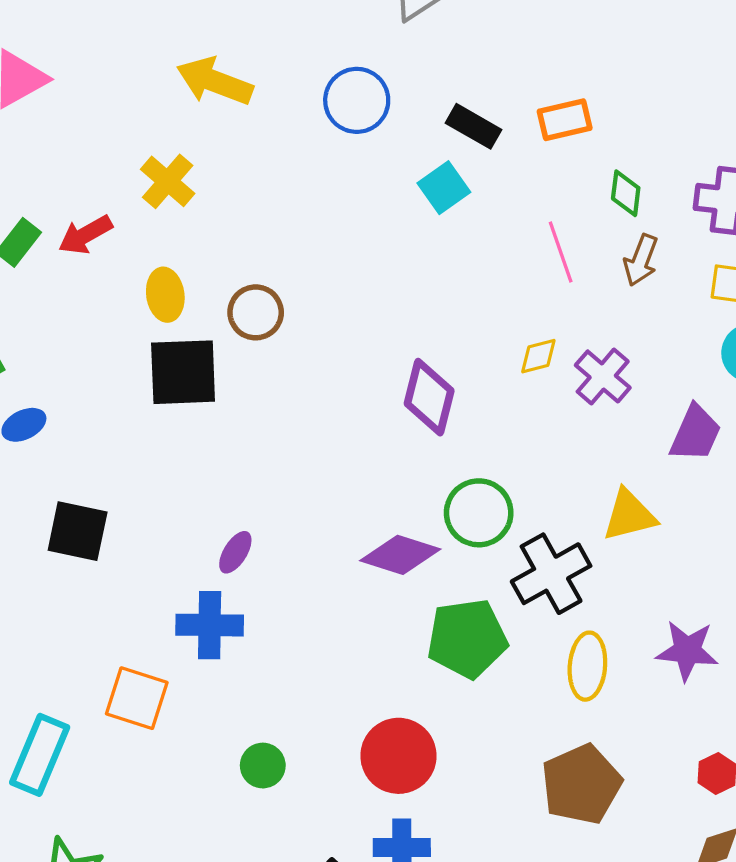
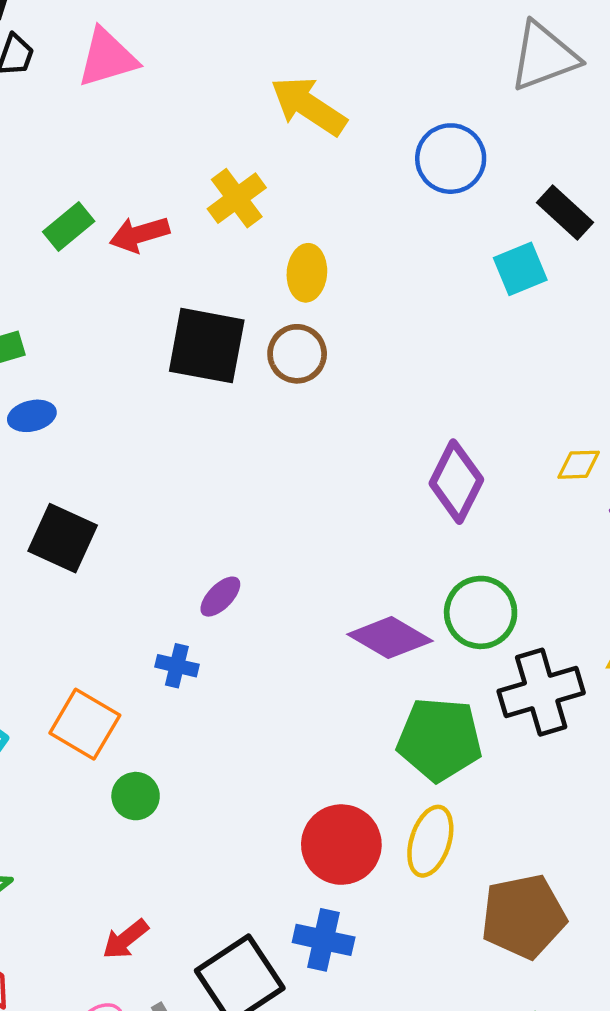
yellow ellipse: (165, 295) -> (307, 273), moved
black square: (183, 372) -> (207, 346), moved
blue cross: (210, 625) -> (177, 666), size x0.6
yellow ellipse: (587, 666) -> (430, 841), moved
green circle: (263, 766) -> (136, 796), moved

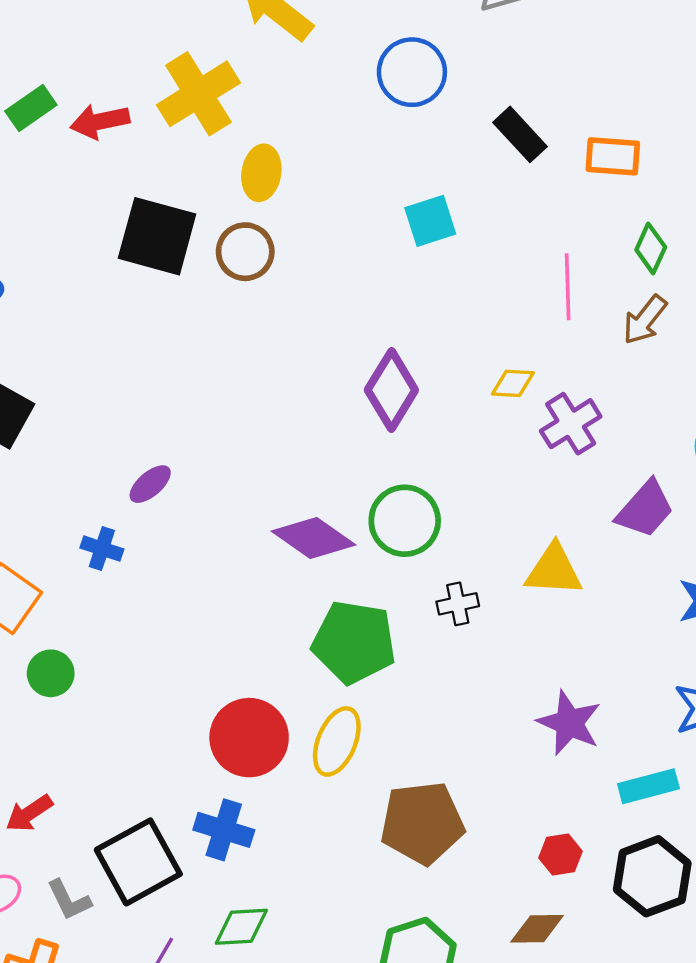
yellow cross: (237, 198) -> (198, 94), size x1.4
cyan square: (520, 269) -> (430, 221), moved
black cross: (541, 692) -> (458, 604), size x0.5

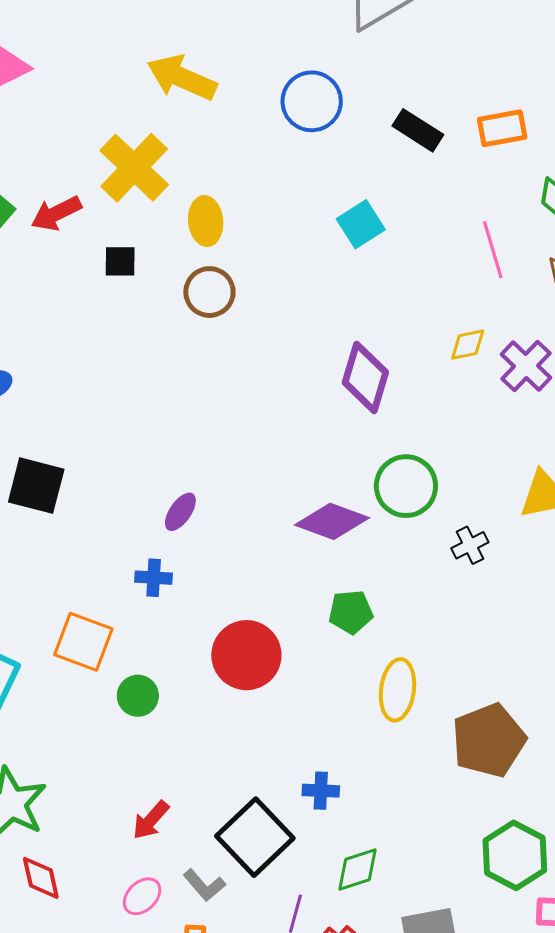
black square: (157, 236) -> (120, 261), moved, size x0.5
green pentagon: (354, 642) -> (351, 612), moved, size x0.6
red circle: (249, 738) -> (246, 655), moved
blue cross: (224, 830) -> (321, 791), size x0.7

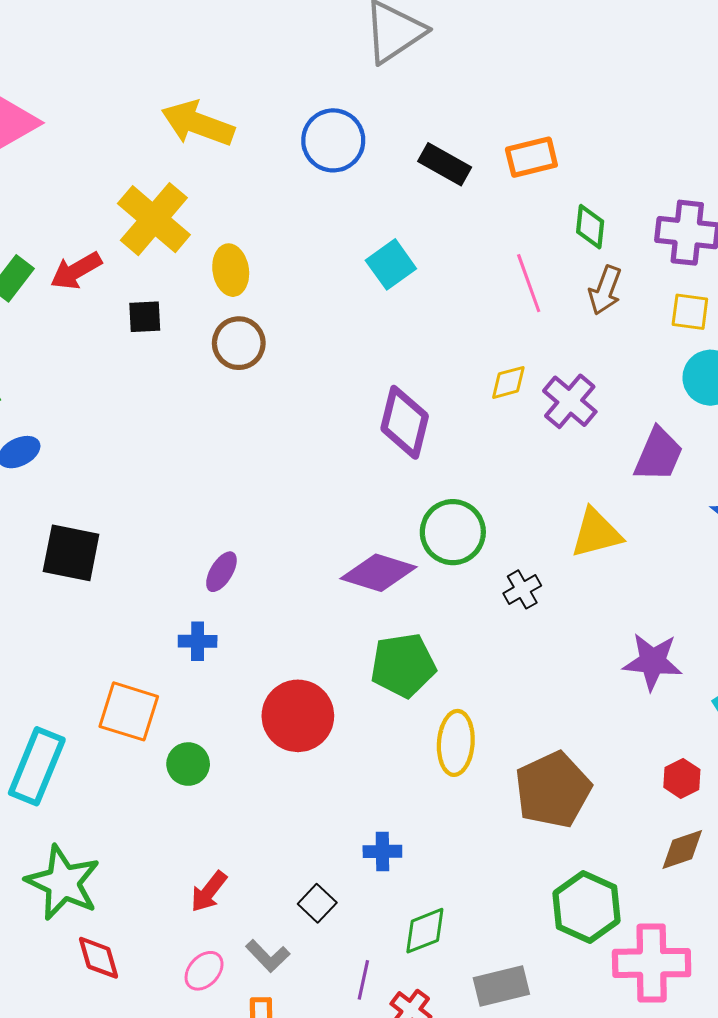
green pentagon: (351, 612) -> (403, 665), size x1.4
black square: (255, 837) -> (317, 903), size x0.5

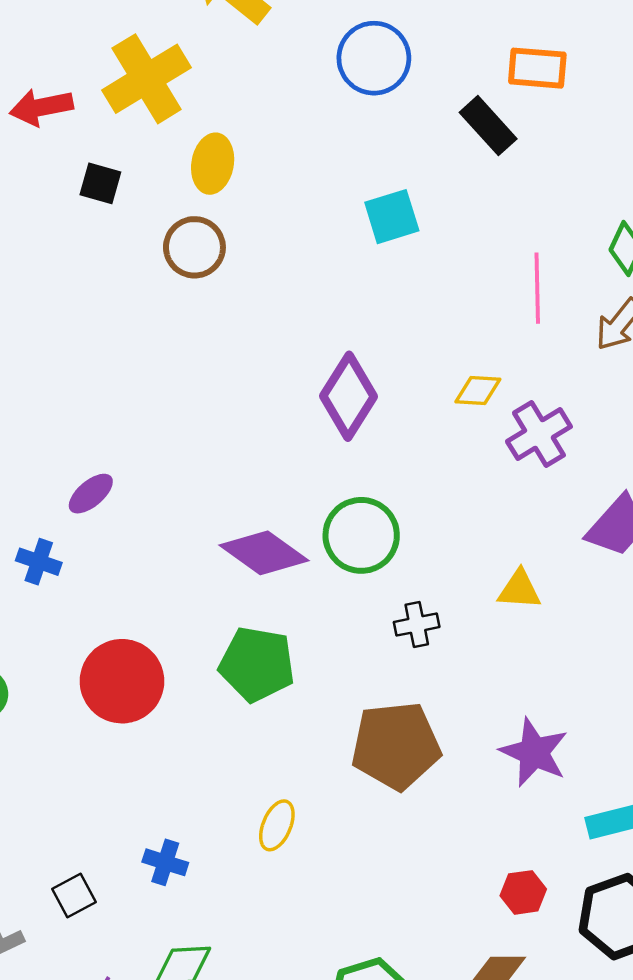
orange rectangle: (531, 157) -> (537, 68), moved
yellow triangle: (596, 533) -> (519, 590), size x0.7
yellow ellipse: (456, 743) -> (277, 825), moved, size x0.7
brown pentagon: (553, 790) -> (396, 746), moved

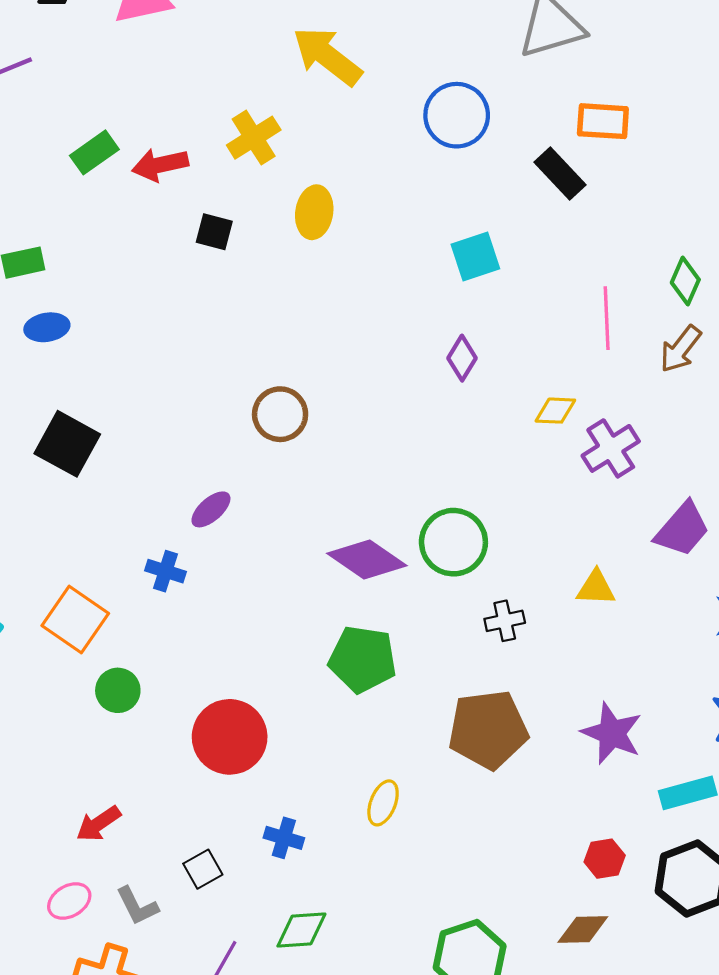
yellow cross: (147, 79) -> (254, 138), size x0.7
brown circle: (194, 247) -> (280, 414), moved
purple diamond: (349, 396) -> (462, 358), moved, size x0.6
red circle: (122, 681) -> (230, 737), moved

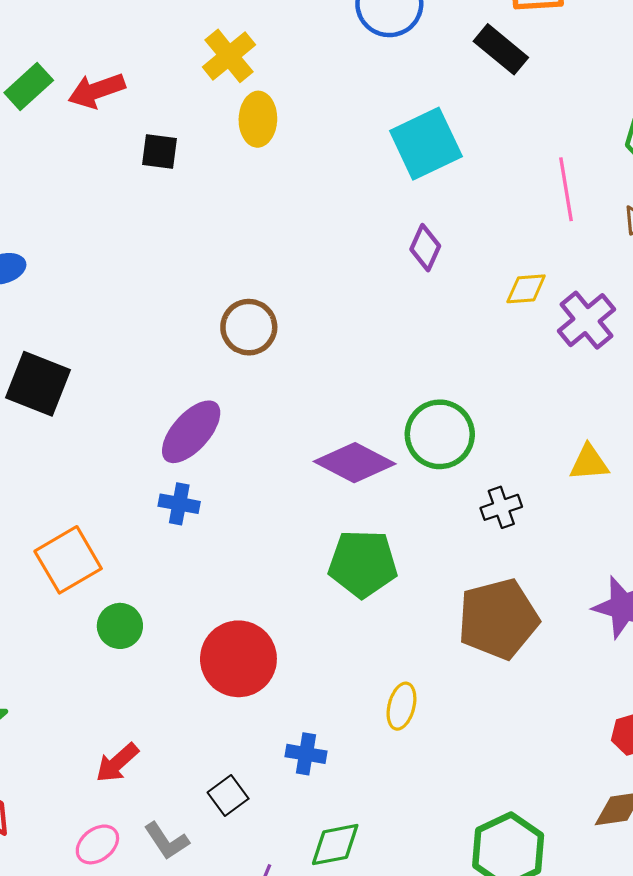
yellow cross: (254, 138) -> (229, 56), moved
cyan square: (475, 257) -> (426, 144), size x1.4
purple ellipse: (211, 509) -> (191, 432), size x1.6
blue cross: (166, 571) -> (179, 504), moved
orange square: (75, 619) -> (68, 560), turned 32

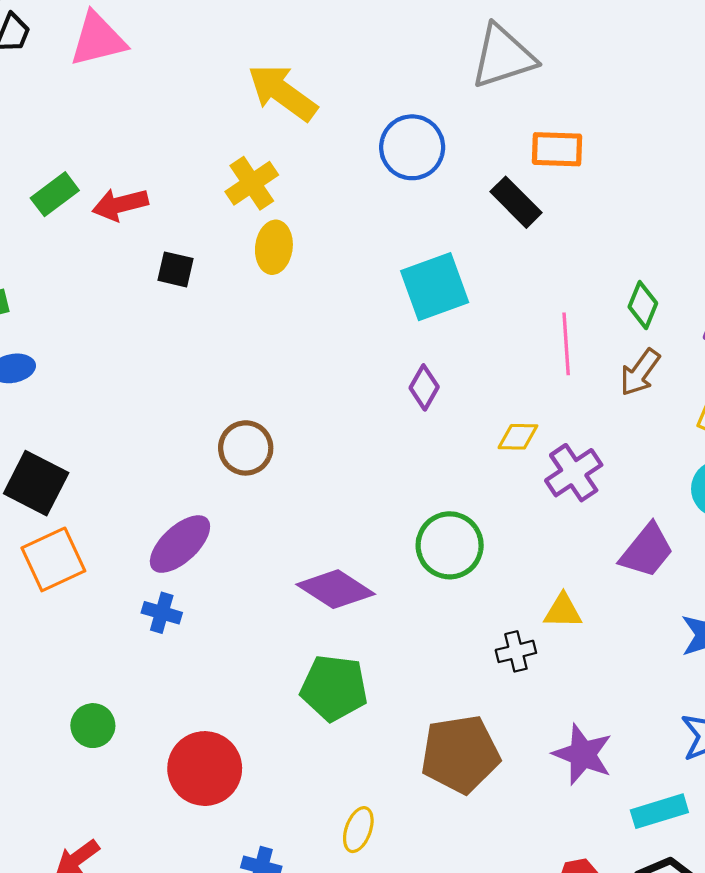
green circle: (440, 434) -> (450, 545), moved
black cross: (501, 507) -> (516, 651), moved
orange square: (68, 560) -> (53, 559), moved

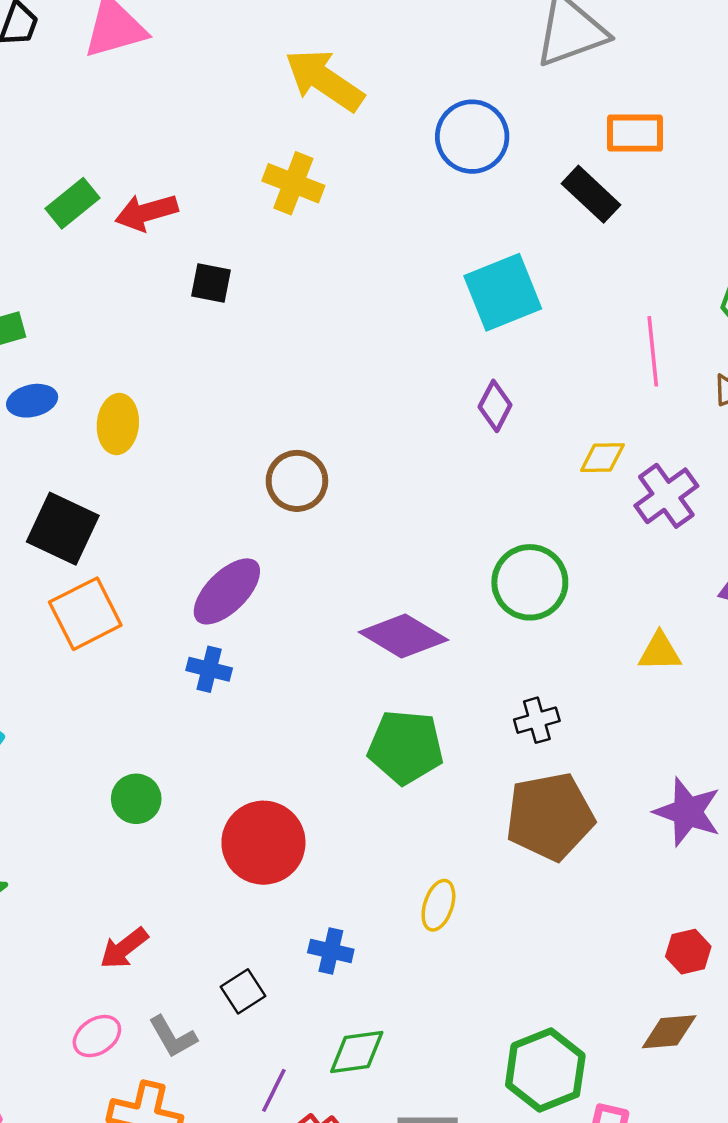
yellow cross: (252, 183) -> (293, 183), turned -33
yellow ellipse: (274, 247) -> (118, 424), moved
black cross: (516, 651) -> (537, 720), moved

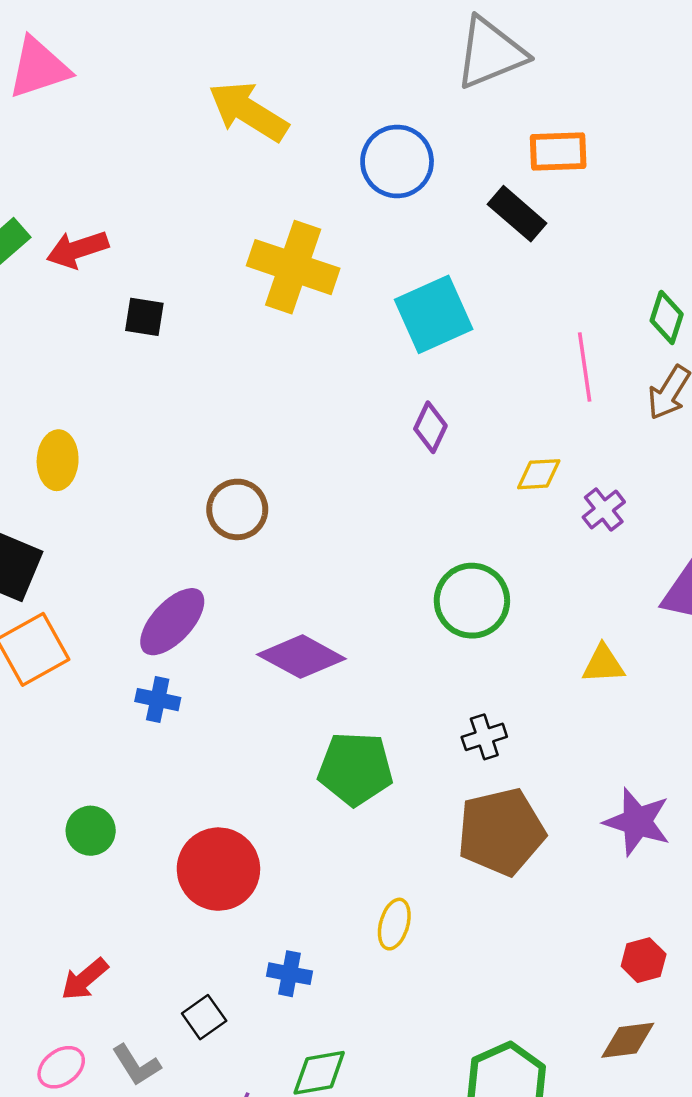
yellow cross: (293, 183) -> (293, 267), moved, size x1.5
purple cross: (666, 496) -> (604, 510), size x0.7
purple diamond: (403, 636) -> (301, 657), moved

